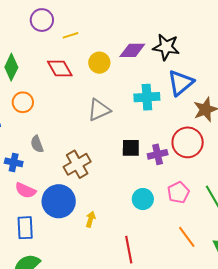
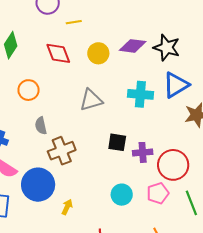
orange circle: (23, 102) -> (29, 90), moved
red circle: (188, 142) -> (173, 165), moved
gray semicircle: (37, 144) -> (41, 126), moved

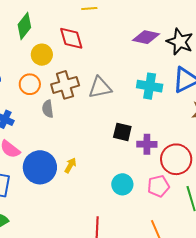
yellow circle: (98, 53) -> (42, 55), moved
orange circle: (29, 90) -> (30, 84), moved
brown cross: (62, 151) -> (65, 85), moved
yellow arrow: (67, 207) -> (70, 165), moved

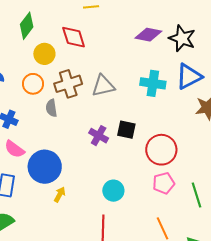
purple cross: (147, 144) -> (99, 136), moved, turned 30
red circle: (176, 159) -> (161, 150), moved
yellow arrow: (70, 165) -> (60, 195), moved
cyan circle: (122, 184) -> (113, 191), moved

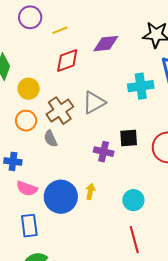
purple diamond: (148, 35) -> (106, 44), moved
red diamond: (74, 37) -> (67, 61), moved, turned -76
yellow arrow: (60, 195) -> (90, 191), moved

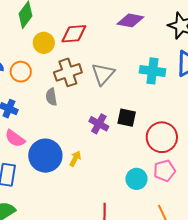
red diamond: (67, 61) -> (74, 34), moved
gray triangle: (94, 103) -> (103, 74), turned -35
orange circle: (26, 121) -> (21, 72), moved
cyan circle: (133, 200) -> (136, 179), moved

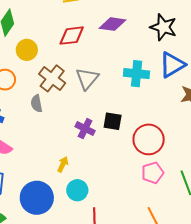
red diamond: (74, 34) -> (72, 36), moved
brown cross: (68, 72) -> (52, 78), turned -32
blue circle: (45, 156) -> (37, 198), moved
cyan circle: (136, 179) -> (77, 190), moved

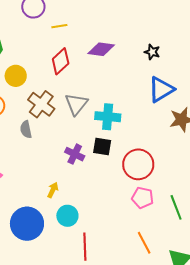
black star: (163, 27) -> (152, 52), size x0.6
red diamond: (72, 36) -> (61, 61), turned -36
cyan cross: (137, 74) -> (108, 117), moved
pink pentagon: (153, 173) -> (143, 198), turned 30

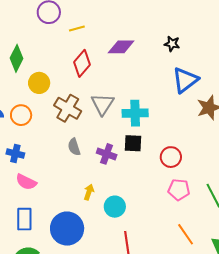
gray semicircle: (26, 129) -> (74, 147), moved
red circle: (138, 164) -> (171, 157), size x0.7
cyan circle: (67, 216) -> (115, 207), moved

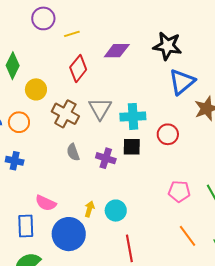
black star: (172, 44) -> (167, 46), size x1.8
red circle: (171, 157) -> (168, 134), moved
pink semicircle: (26, 182) -> (46, 203), moved
yellow arrow: (89, 192) -> (89, 209), moved

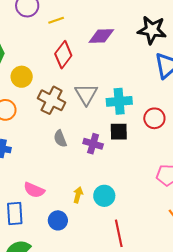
blue circle: (69, 234) -> (58, 220), size x0.6

